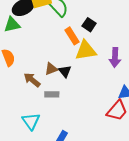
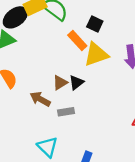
black triangle: (65, 71) -> (76, 83), turned 40

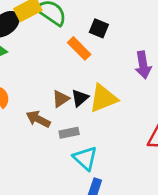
yellow triangle: (96, 54) -> (103, 98), moved
cyan triangle: (48, 147) -> (85, 158), moved

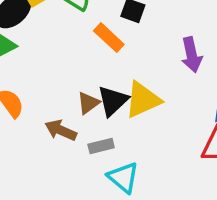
black triangle: (80, 98) -> (113, 101), size x1.4

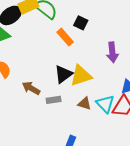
brown triangle: (88, 103) -> (85, 104), moved, turned 48
cyan triangle: (123, 177) -> (105, 104), moved

